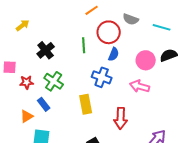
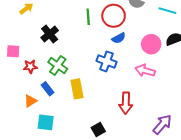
green line: (84, 45) -> (88, 17), moved
blue semicircle: (114, 54) -> (119, 38), turned 40
yellow rectangle: (86, 104) -> (77, 89), moved

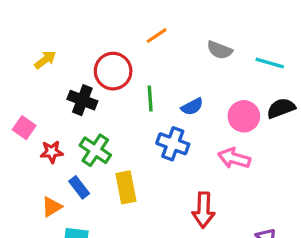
red circle: (114, 16) -> (113, 71), moved
green line: (88, 17) -> (150, 99), moved
black cross: (50, 34) -> (82, 100), turned -30
pink square: (13, 51) -> (24, 128), turned 32

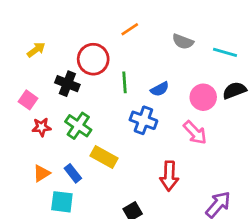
pink square: (24, 128) -> (28, 100), moved
pink arrow: (234, 158) -> (195, 133), turned -150
blue rectangle: (79, 187) -> (73, 173), moved
yellow rectangle: (126, 187) -> (104, 157), turned -50

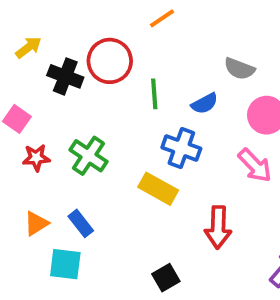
gray semicircle: (183, 42) -> (239, 69), moved
black cross: (67, 84) -> (65, 76), moved
yellow rectangle: (104, 157) -> (158, 189), moved

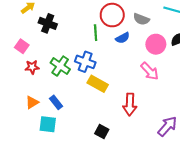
red circle: (110, 61) -> (112, 15), moved
blue cross: (181, 148) -> (85, 62), moved
black square: (166, 278) -> (102, 132), turned -32

